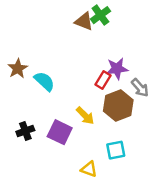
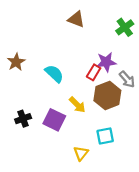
green cross: (100, 15) -> (125, 27), moved
cyan semicircle: (44, 81) -> (54, 74), moved
yellow triangle: (89, 169) -> (81, 153), turned 49

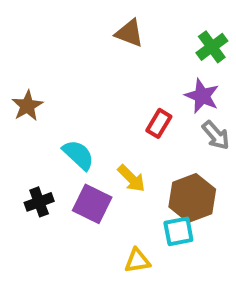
purple star: (106, 62) -> (202, 96), moved, turned 30
cyan semicircle: (54, 74) -> (78, 155), moved
brown hexagon: (107, 96) -> (192, 198), moved
yellow triangle: (81, 153) -> (137, 261), turned 42

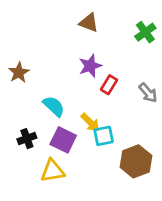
purple star: (202, 96) -> (90, 66), moved, turned 30
brown hexagon: (192, 198) -> (136, 161), moved
cyan square: (178, 231) -> (104, 136), moved
yellow triangle: (137, 261) -> (52, 171), moved, size x1.4

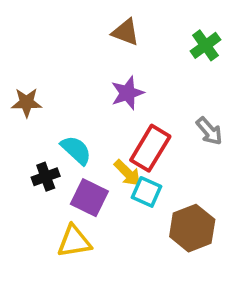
brown star: (19, 73) -> (27, 102), turned 30
red rectangle: (109, 85) -> (150, 148), moved, size x1.6
cyan square: (104, 136) -> (146, 192), turned 35
black cross: (27, 139) -> (46, 177), moved

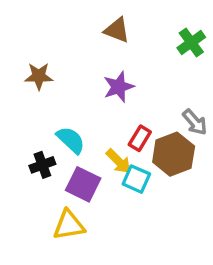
brown star: (27, 102) -> (39, 76), moved
red rectangle: (150, 148) -> (140, 138), size x0.6
brown hexagon: (192, 228) -> (174, 154), moved

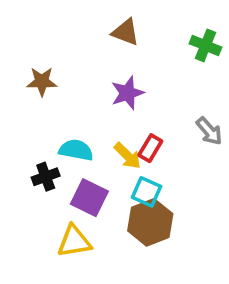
green cross: (191, 43) -> (205, 45), turned -32
cyan semicircle: (71, 140) -> (76, 150), turned -32
brown hexagon: (174, 154) -> (150, 222), moved
yellow arrow: (119, 161) -> (127, 156), moved

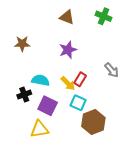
green cross: (205, 45) -> (104, 16), moved
brown hexagon: (150, 222) -> (93, 122), moved

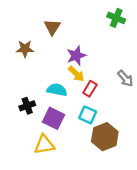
brown triangle: (67, 17) -> (52, 27), moved, turned 42
cyan semicircle: (40, 80) -> (57, 90), moved
yellow arrow: (68, 83) -> (76, 74), moved

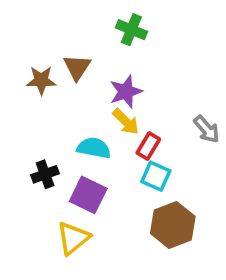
green cross: (116, 18) -> (131, 30), moved
brown triangle: (52, 27) -> (77, 67), moved
cyan square: (88, 115) -> (156, 176), moved
yellow triangle: (44, 145) -> (73, 238), turned -30

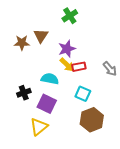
green cross: (131, 30) -> (70, 16), turned 35
red rectangle: (148, 146) -> (79, 67), moved, turned 48

